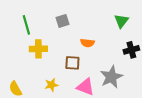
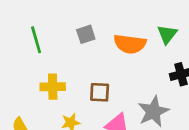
orange semicircle: (87, 43) -> (130, 44), moved, size x1.6
yellow cross: (38, 49) -> (53, 87), moved

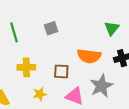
orange semicircle: (130, 44) -> (89, 56), moved

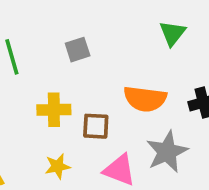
green triangle: (112, 28) -> (172, 33), moved
yellow cross: (26, 67) -> (54, 110), moved

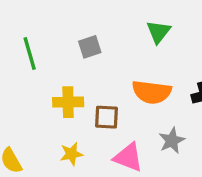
green triangle: (172, 33) -> (158, 32), moved
gray star: (167, 152) -> (172, 141), size x0.7

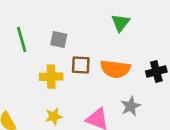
gray square: (90, 47) -> (59, 39), moved, turned 30
brown square: (107, 117) -> (81, 65), moved

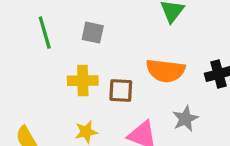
brown square: (81, 65) -> (121, 91), moved

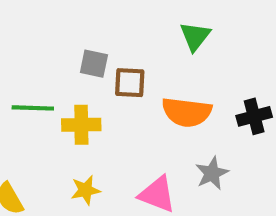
green line: (45, 33) -> (33, 108), moved, turned -72
brown square: (121, 91) -> (130, 83), moved

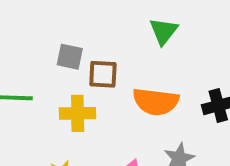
yellow cross: (81, 125) -> (78, 113), moved

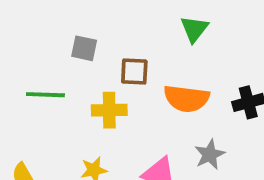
gray square: (70, 57) -> (84, 48), moved

